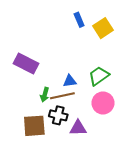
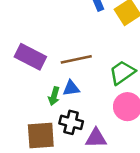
blue triangle: (70, 81) -> (71, 88), moved
brown line: (62, 96) -> (76, 59), moved

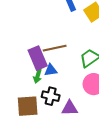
purple rectangle: (30, 57) -> (38, 58), moved, turned 40

